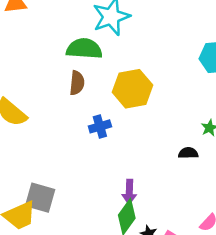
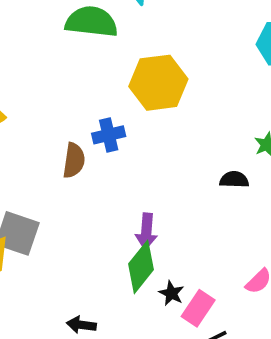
brown semicircle: (77, 83) -> (74, 160), moved

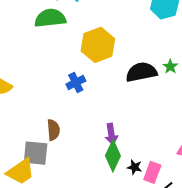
brown semicircle: (74, 160) -> (53, 130), moved
black semicircle: (234, 180) -> (141, 72), moved, size x1.8

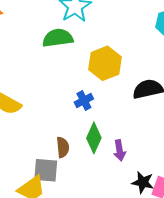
green diamond: (113, 156) -> (94, 138), moved
black star: (135, 167) -> (143, 182), size x1.5

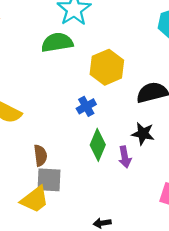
brown semicircle: (63, 147) -> (40, 155), moved
black star: (143, 182) -> (143, 134), moved

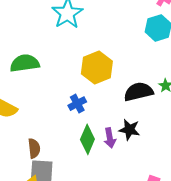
green semicircle: (57, 42) -> (25, 63), moved
purple arrow: (125, 157) -> (110, 138), moved

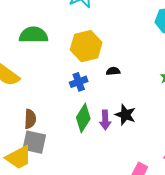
yellow hexagon: (97, 68) -> (86, 46), moved
black semicircle: (139, 92) -> (113, 71), moved, size x0.5

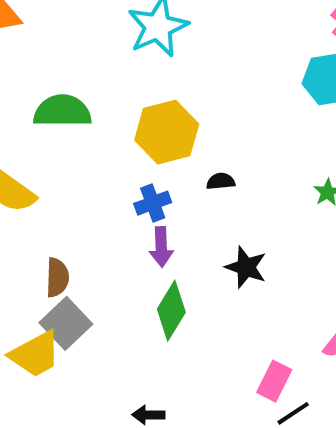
green diamond: (83, 118) -> (171, 311), moved
purple arrow: (105, 120) -> (161, 247), moved
gray square: (34, 142) -> (66, 323), turned 35

